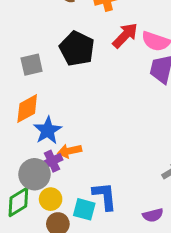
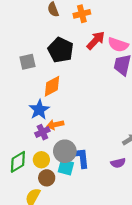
orange diamond: (27, 108) -> (52, 86), moved
gray circle: (34, 174) -> (65, 151), moved
purple semicircle: (153, 215) -> (118, 163), moved

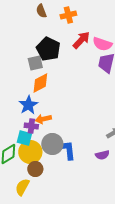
gray square: (28, 62) -> (35, 63), moved
purple cross: (42, 132) -> (31, 126), turned 32
yellow circle: (41, 160) -> (30, 152), size x1.5
cyan square: (66, 167) -> (24, 138), moved

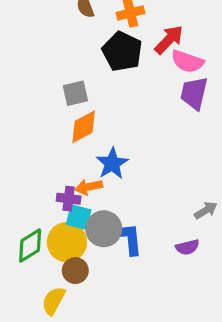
red arrow: (81, 40) -> (169, 40), moved
black pentagon: (48, 49) -> (122, 51), moved
blue star: (28, 105) -> (112, 164), moved
cyan square: (24, 138) -> (79, 217), moved

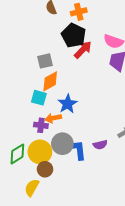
red arrow: (169, 40) -> (83, 50), moved
cyan square: (79, 217) -> (39, 98), moved
purple semicircle: (187, 247) -> (100, 145), moved

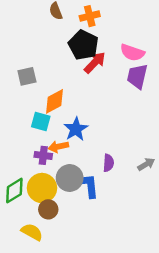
gray square: (45, 61) -> (27, 76), moved
purple semicircle: (100, 145) -> (109, 163), moved, turned -72
yellow semicircle: (32, 188) -> (32, 232), turned 90

